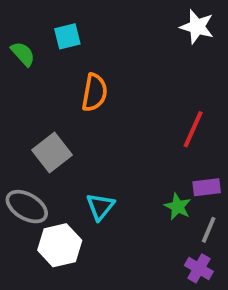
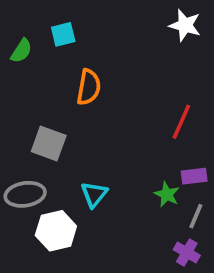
green semicircle: (23, 54) -> (21, 51), turned 75
gray square: (52, 152) -> (49, 143), turned -32
gray ellipse: (27, 207) -> (25, 194), turned -39

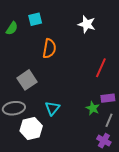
white star: (185, 25) -> (87, 24), moved
gray square: (49, 143) -> (27, 80), turned 36

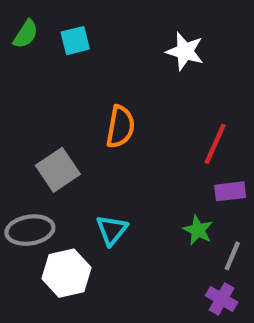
green semicircle: (12, 28) -> (26, 34), moved
orange semicircle: (49, 49) -> (120, 127), moved
purple rectangle: (108, 98) -> (230, 191), moved

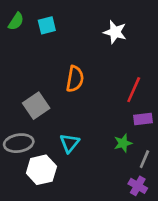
green star: (198, 230) -> (123, 143), turned 30

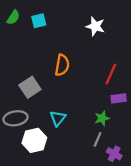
gray line: (144, 159) -> (98, 139), moved

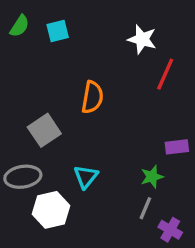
red line: (111, 74) -> (165, 74), moved

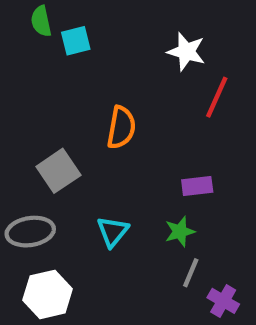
green semicircle: (20, 26) -> (41, 21), moved, turned 135
purple rectangle: (177, 147) -> (197, 186), moved
green star: (152, 177) -> (180, 232), moved
white hexagon: (51, 210) -> (48, 294), moved

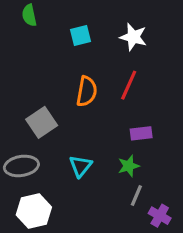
cyan square: (76, 41) -> (80, 35), moved
red line: (217, 97) -> (129, 85), moved

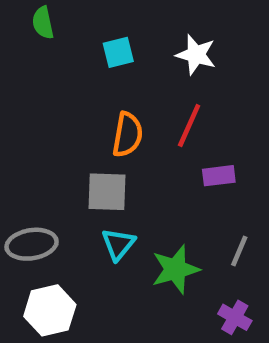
gray square: (42, 122) -> (107, 192), moved, turned 36
purple rectangle: (141, 133) -> (219, 176), moved
green star: (129, 166) -> (175, 269), moved, size x1.5
gray line: (136, 196) -> (239, 251), moved

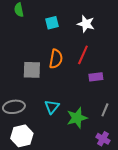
gray square: (107, 192) -> (32, 70), moved

